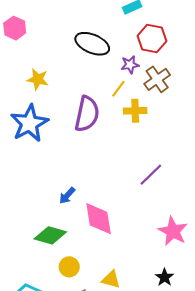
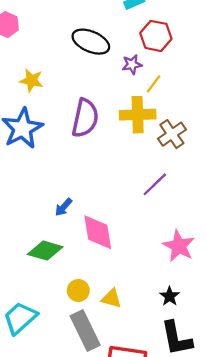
brown cross: (157, 79) -> (172, 134), moved
yellow line: (118, 89) -> (154, 84), moved
yellow cross: (135, 111) -> (138, 115), size x1.4
yellow circle: (69, 267) -> (78, 291), moved

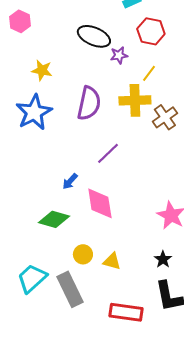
purple star: (132, 64) -> (119, 55), moved
purple line: (155, 184) -> (108, 153), moved
gray rectangle: (85, 330) -> (70, 289), moved

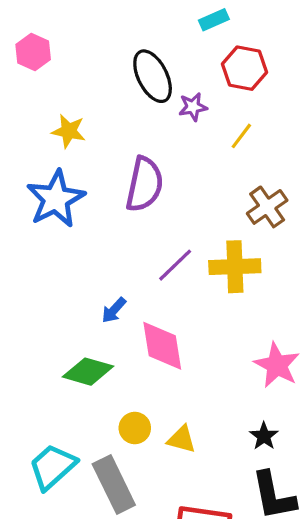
black ellipse: (94, 36) -> (153, 76), turned 40
yellow cross: (135, 100) -> (235, 267), moved

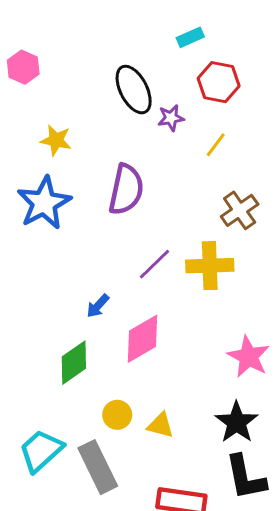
pink diamond: (162, 346) -> (143, 339), turned 69
green diamond: (88, 372) -> (74, 363), turned -51
black star: (264, 436) -> (237, 422), size x1.6

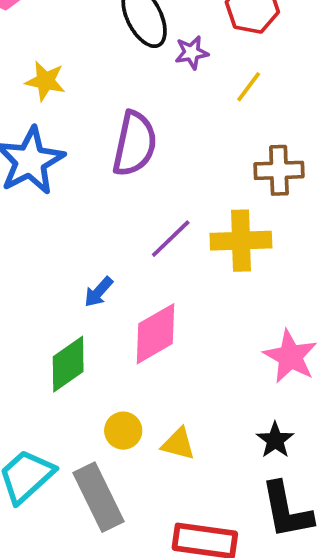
brown cross: (240, 210) -> (279, 170), turned 33
black star: (237, 422) -> (275, 440), size x0.7

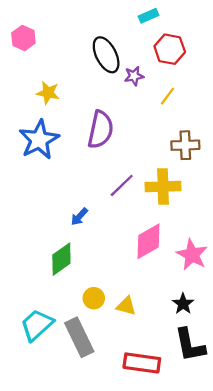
pink diamond: (155, 334) -> (148, 241), moved

